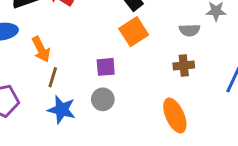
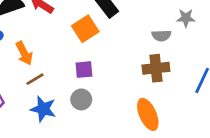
orange square: (134, 32) -> (85, 29), moved
brown cross: (184, 65) -> (156, 68), size x1.4
brown line: (53, 77) -> (35, 79), turned 42

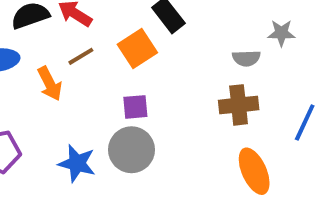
brown line: (35, 79) -> (81, 56), moved
gray circle: (81, 99) -> (131, 150), size x1.5
orange ellipse: (148, 114) -> (254, 171), moved

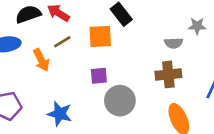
orange square: (137, 49) -> (100, 36), turned 30
gray circle: (131, 150) -> (120, 101), moved

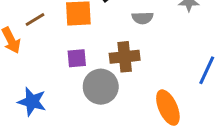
gray semicircle: (174, 43) -> (143, 18), moved
brown cross: (168, 74) -> (125, 57), moved

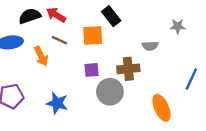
gray semicircle: (143, 18) -> (150, 46), moved
brown line: (35, 19) -> (59, 40), turned 56

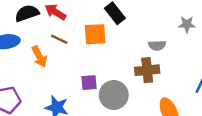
brown cross: (128, 69) -> (147, 70), moved
purple square: (92, 70) -> (89, 83), moved

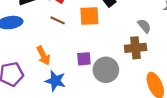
gray semicircle: (157, 45) -> (144, 26), turned -128
orange arrow: (39, 57) -> (43, 56), moved

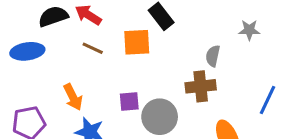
gray semicircle: (144, 26) -> (213, 56), turned -128

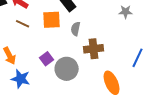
gray semicircle: (213, 56) -> (76, 29), moved
purple square: (129, 102) -> (47, 59), turned -32

